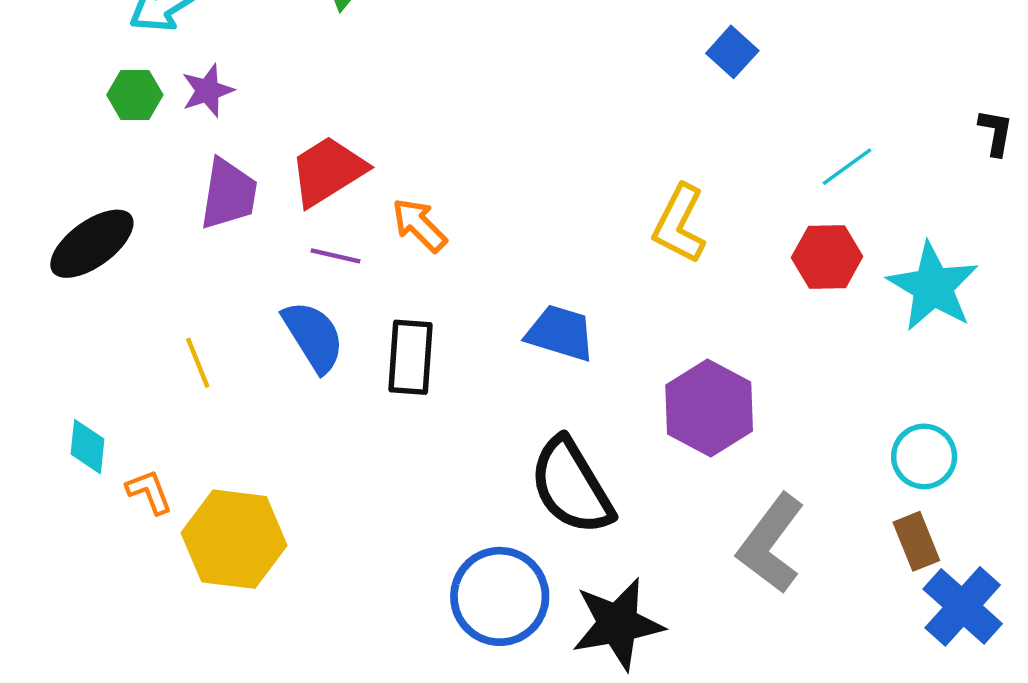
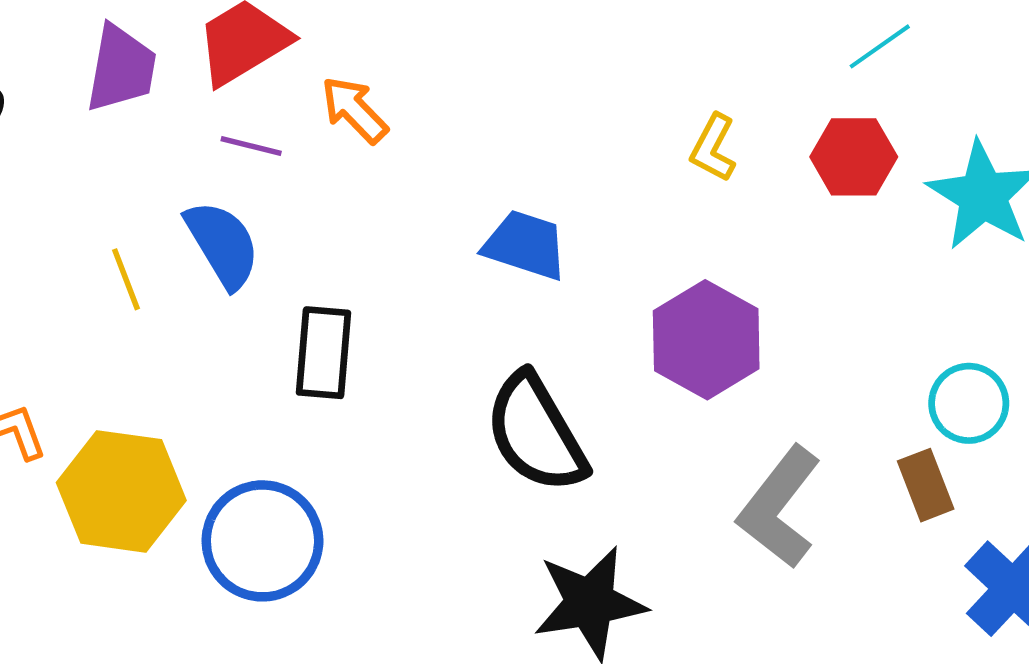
yellow L-shape: (679, 224) -> (713, 148), moved, size x0.7
black rectangle: (410, 357) -> (324, 353), moved
yellow line: (198, 363) -> (126, 279), moved
brown rectangle: (916, 541) -> (926, 485), moved
blue circle: (500, 596) -> (262, 541), moved

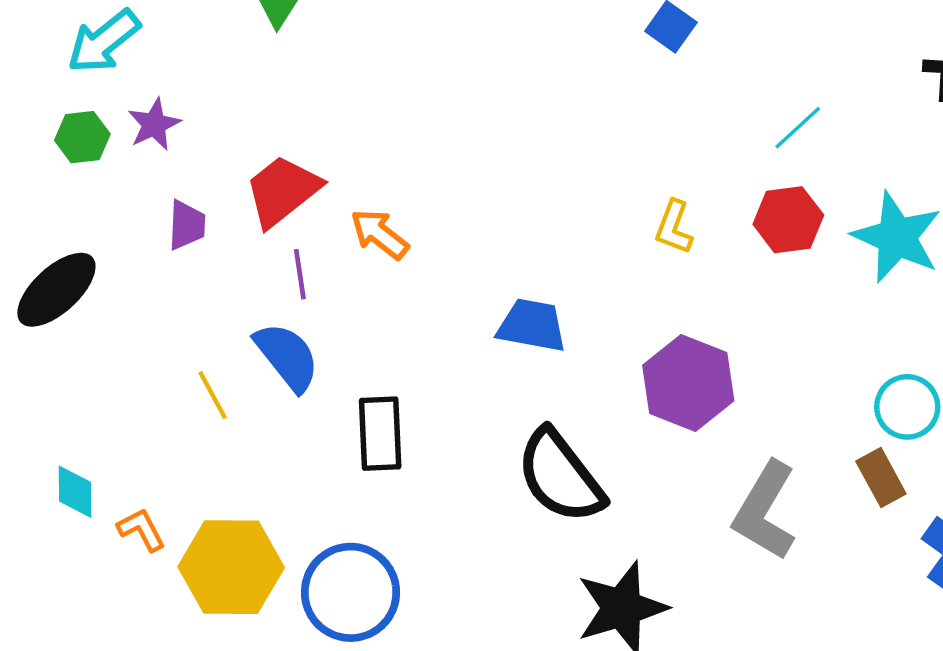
purple trapezoid: (121, 68) -> (187, 225), size x0.7
purple line: (251, 146) -> (300, 274), turned 75

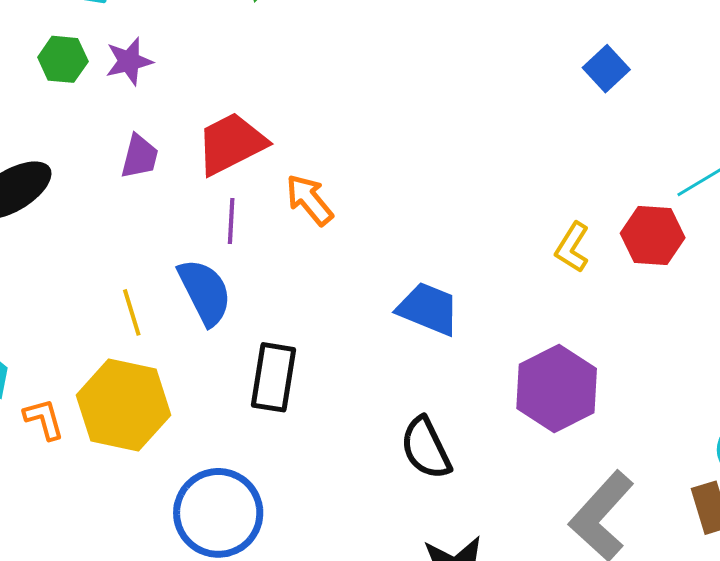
red hexagon: (788, 220) -> (653, 235), moved
black semicircle: (560, 476) -> (426, 448), size x0.7
yellow hexagon: (231, 567) -> (123, 405), moved

